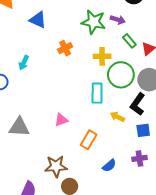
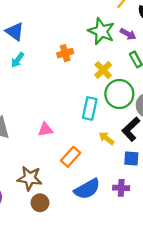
blue triangle: (38, 20) -> (15, 31), moved
yellow cross: (102, 56) -> (103, 70), turned 35
blue semicircle: (109, 166) -> (87, 189), size x1.6

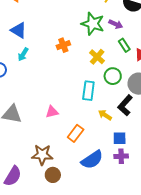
green circle: (119, 94) -> (113, 76), size x0.7
blue square: (131, 158) -> (120, 138), moved

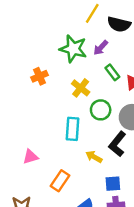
purple arrow: (116, 24) -> (101, 48), turned 112

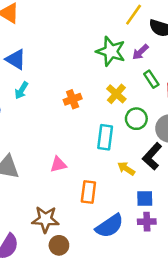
orange cross: (40, 76) -> (73, 99), moved
orange rectangle: (60, 181) -> (88, 192), turned -30

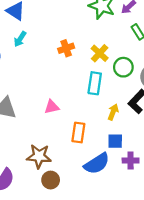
yellow cross: (116, 94) -> (100, 53), moved
yellow arrow: (126, 169) -> (113, 112), turned 77
blue square: (145, 198) -> (115, 141), moved

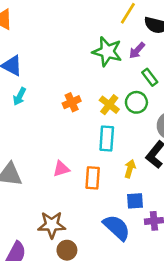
green circle: (123, 67) -> (136, 102), moved
orange rectangle: (78, 133) -> (93, 178), moved
blue semicircle: (97, 164) -> (117, 228), turned -100

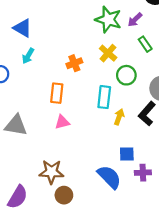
green circle: (136, 102) -> (126, 75), moved
yellow cross: (109, 105) -> (108, 53), moved
yellow arrow: (130, 169) -> (119, 117), moved
orange rectangle: (93, 178) -> (57, 93), moved

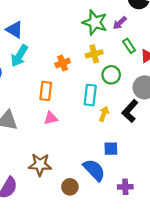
yellow cross: (108, 53) -> (94, 54), turned 35
cyan arrow: (28, 56) -> (19, 56), size x1.5
purple cross: (143, 173) -> (125, 187), moved
brown circle: (64, 195) -> (70, 187), moved

